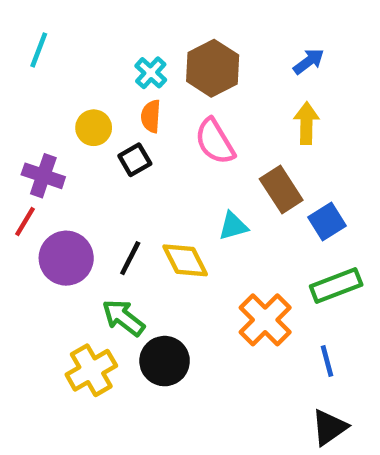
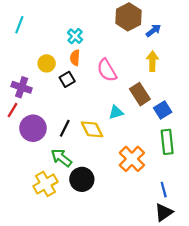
brown hexagon: (213, 68) -> (128, 17), moved
green rectangle: (336, 286) -> (167, 142), turned -75
blue line: (327, 361) -> (164, 190), moved

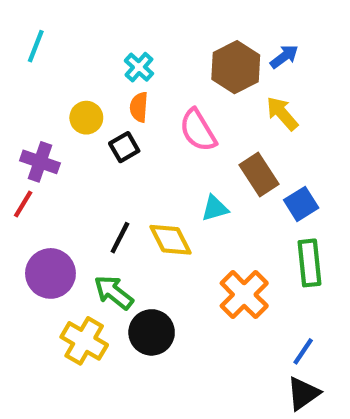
brown hexagon: (128, 17) -> (236, 67), moved
yellow arrow: (152, 61) -> (282, 113), turned -42
purple circle: (33, 128) -> (50, 273), moved
yellow cross: (45, 184) -> (84, 341), turned -30
blue line: (164, 190) -> (303, 351), turned 49

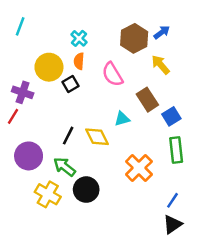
yellow circle: (86, 118) -> (49, 67), size x1.5

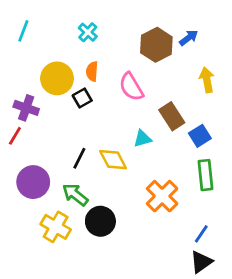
cyan cross: (79, 38) -> (88, 32), moved
yellow arrow: (161, 65) -> (207, 80), moved, turned 30

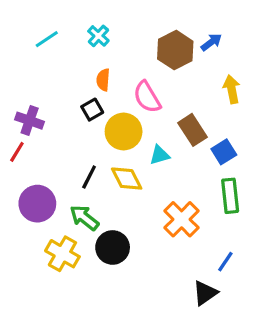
cyan line: (23, 31) -> (47, 39), moved, turned 35
yellow circle: (57, 78) -> (124, 132), moved
black triangle: (201, 262) -> (205, 293), moved

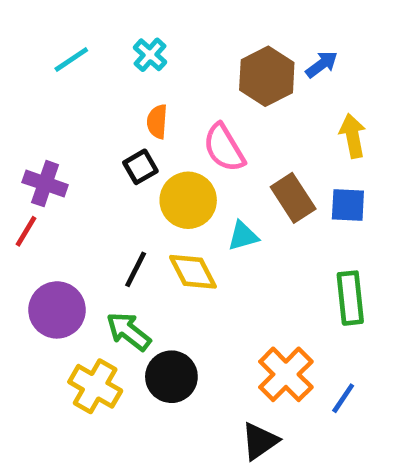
blue square: (224, 152) -> (348, 205), moved, turned 35
orange cross: (182, 219) -> (286, 374), moved
black triangle: (205, 293) -> (260, 441), moved

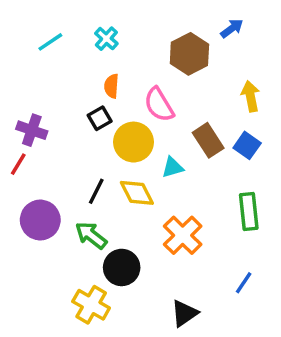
blue arrow: (322, 64) -> (232, 28), moved
blue square: (348, 205) -> (247, 145), turned 32
orange cross: (286, 374) -> (183, 235), moved
yellow cross: (95, 386) -> (91, 305), moved

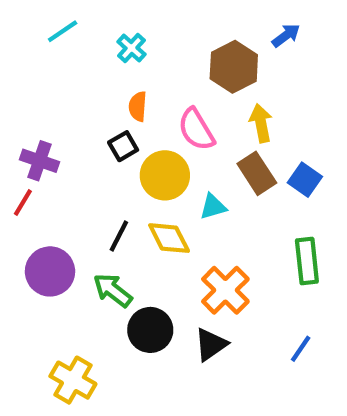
cyan line: (50, 42) -> (63, 31), moved
yellow arrow: (250, 96) -> (261, 123), moved
yellow cross: (91, 305) -> (73, 380), moved
black triangle: (184, 313) -> (211, 345), moved

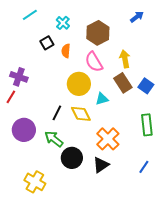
brown hexagon: (234, 67) -> (98, 33), moved
black square: (123, 146) -> (47, 43), moved

